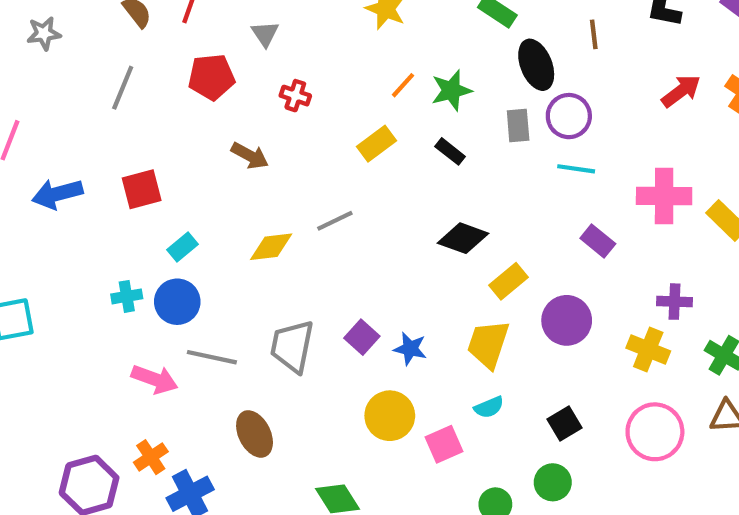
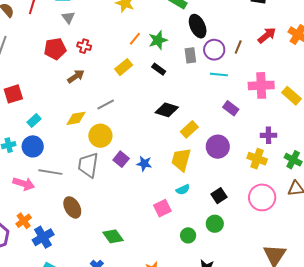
brown line: (594, 34) -> (238, 47), moved, turned 32
red pentagon: (211, 77) -> (55, 49), moved
brown arrow: (250, 156) -> (76, 76), moved, turned -60
yellow circle: (390, 416) -> (100, 136), moved

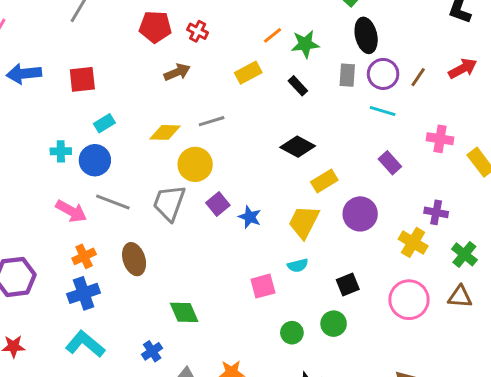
pink cross: (261, 85) -> (440, 139), size x0.7
orange cross: (24, 221) -> (84, 256), moved

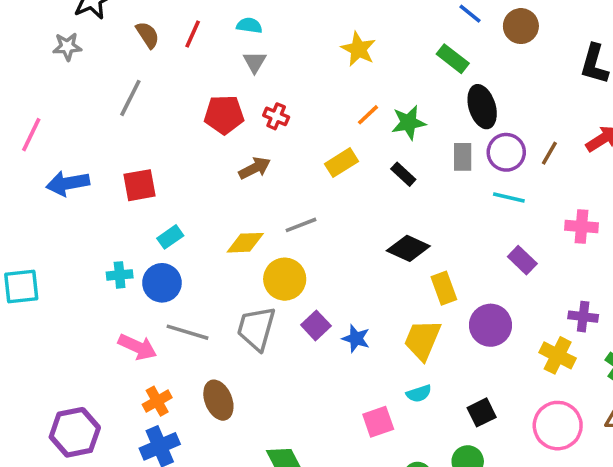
yellow rectangle: (324, 181) -> (444, 288), turned -75

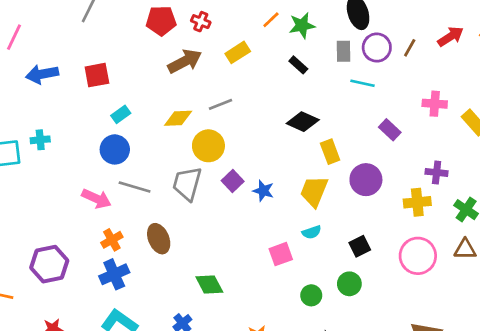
yellow rectangle: (342, 163) -> (238, 52), moved
brown arrow: (255, 168) -> (185, 61), size x1.4
cyan line: (509, 198) -> (362, 83), moved
cyan cross: (120, 275) -> (40, 140), moved
yellow cross: (558, 355) -> (417, 202), turned -32

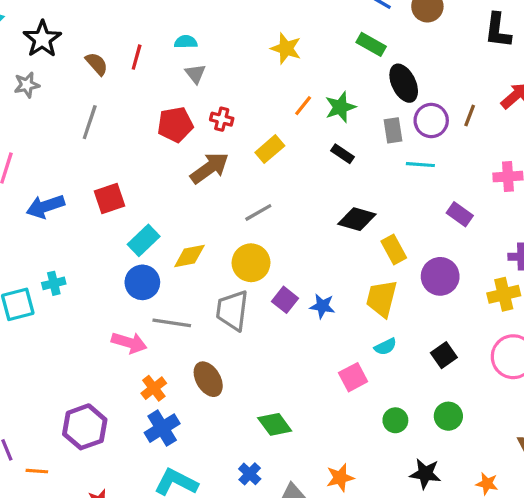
cyan rectangle: (121, 114) -> (144, 240), size x1.4
yellow diamond: (178, 118) -> (189, 256), moved
green circle: (349, 284) -> (448, 416), moved

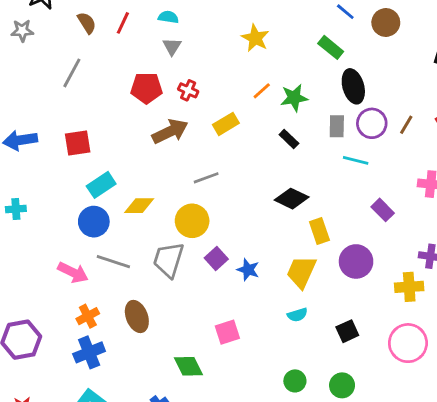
pink square: (353, 377) -> (227, 332), moved

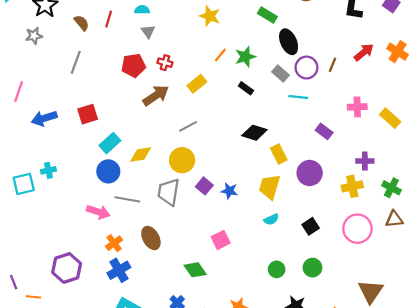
gray rectangle: (337, 126) -> (280, 73), turned -42

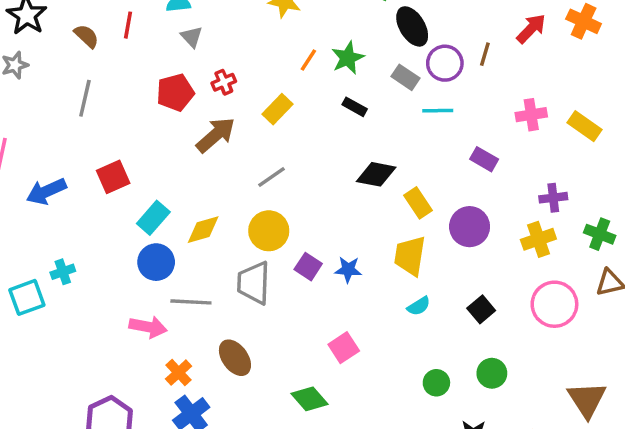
red cross: (165, 63) -> (224, 82), turned -32

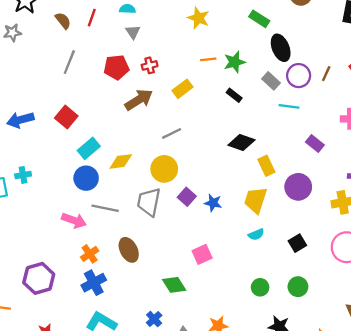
orange line: (308, 60) -> (208, 59), turned 42
gray line: (85, 98) -> (69, 62), moved
red square: (113, 177) -> (66, 117), turned -35

